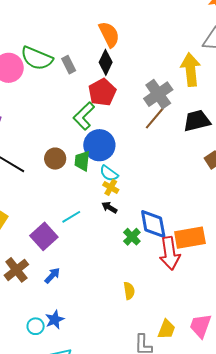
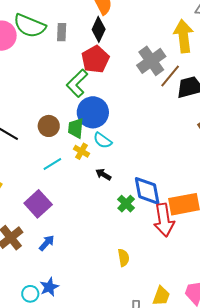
gray rectangle: (69, 65) -> (62, 32), turned 30
brown line: (155, 118) -> (170, 76), moved
yellow cross: (111, 187) -> (82, 151), moved
cyan line: (71, 217) -> (52, 164), moved

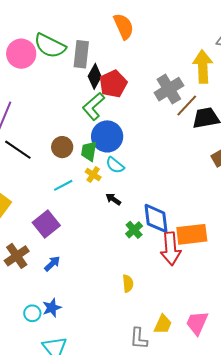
black diamond: (99, 29) -> (95, 76), moved
gray rectangle: (62, 32) -> (81, 54), size x1.5

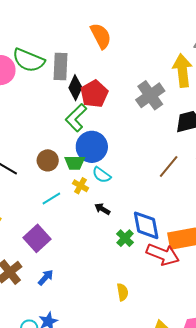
brown line: (187, 105) -> (169, 166), moved
green trapezoid: (89, 151) -> (75, 163), turned -95
red arrow: (171, 249) -> (163, 254), turned -60

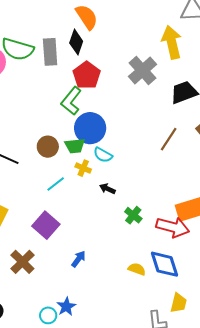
black diamond: (75, 88) -> (76, 42), moved
blue diamond: (146, 225) -> (164, 264), moved
blue arrow: (46, 277) -> (79, 259), moved
yellow semicircle: (123, 292) -> (137, 269), turned -54

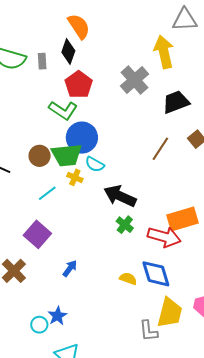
gray rectangle: (50, 52) -> (42, 61), size x0.6
green L-shape: (71, 101) -> (63, 110), turned -96
green trapezoid: (75, 146) -> (67, 155), size x1.5
black arrow: (107, 189) -> (120, 196), moved, size x2.0
yellow trapezoid: (179, 303) -> (170, 313), size x1.5

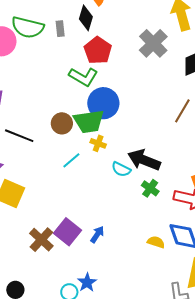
cyan semicircle: (95, 164) -> (121, 169), moved
purple square: (37, 234) -> (68, 232), moved

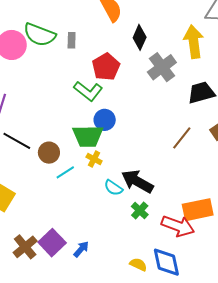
black diamond: (86, 18) -> (140, 37), moved
blue circle: (103, 103) -> (105, 120), size x0.7
brown circle: (62, 123) -> (49, 153), moved

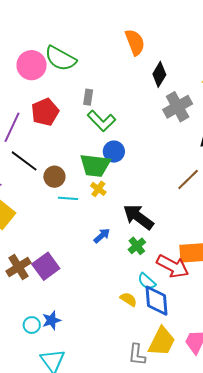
gray rectangle: (72, 40) -> (88, 97), moved
red pentagon: (106, 67) -> (45, 112), moved
cyan line: (65, 172) -> (68, 198), turned 30
cyan semicircle: (113, 188) -> (147, 281), moved
blue arrow: (81, 249) -> (102, 236), moved

